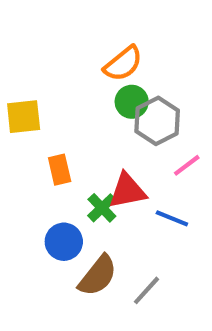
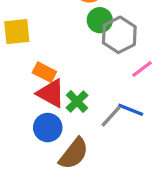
orange rectangle: (60, 170) -> (44, 72), turned -50
red triangle: (127, 191) -> (51, 93), moved, turned 40
gray line: (146, 290) -> (111, 116), moved

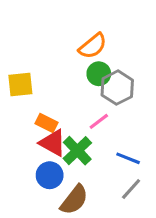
pink line: (142, 69) -> (99, 121), moved
green cross: (77, 102) -> (77, 151), size x1.4
gray line: (111, 116) -> (131, 189), moved

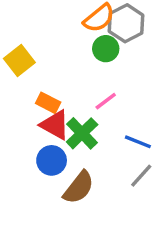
yellow square: (20, 85) -> (19, 61), turned -32
gray hexagon: (117, 88) -> (126, 23), moved

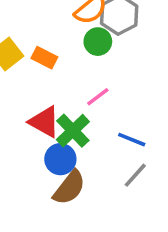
orange rectangle: (48, 103) -> (44, 58), moved
blue circle: (52, 160) -> (60, 159), moved

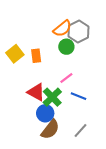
orange rectangle: (44, 58) -> (36, 56), turned 56
blue line: (132, 140) -> (79, 96), moved
gray line: (135, 175) -> (81, 130), moved

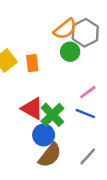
pink line: (66, 78) -> (88, 92), moved

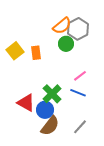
red triangle: (32, 108) -> (26, 103), moved

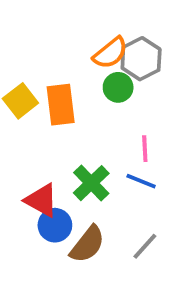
orange rectangle: (36, 53) -> (61, 105), size x1.5
pink line: (80, 76) -> (145, 149), turned -56
blue circle: (45, 110) -> (55, 225), moved

